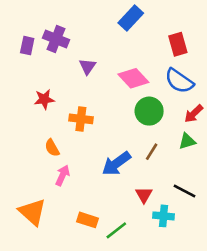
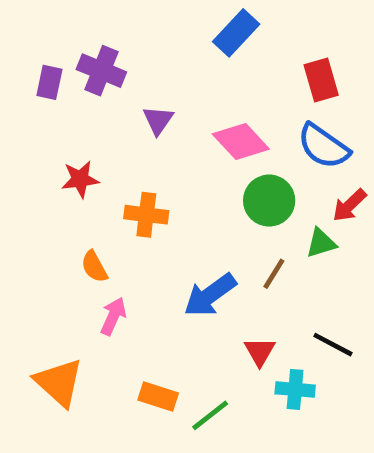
green triangle: (187, 141) -> (321, 243), moved

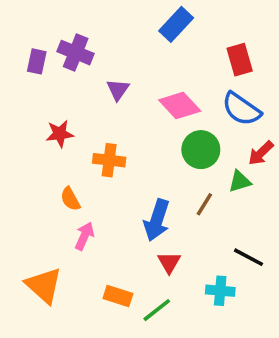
blue arrow: (210, 295) -> (157, 220), turned -36
red triangle: (260, 352) -> (169, 262), moved

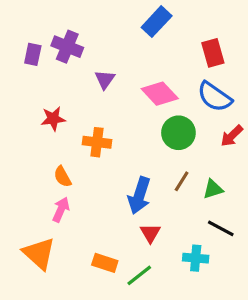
green triangle: (240, 181) -> (213, 189), moved
pink arrow: (84, 236) -> (61, 210), moved

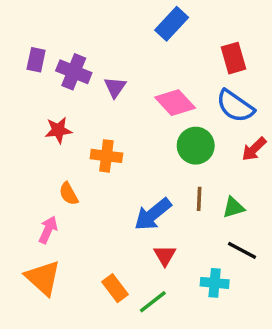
purple cross: (67, 47) -> (74, 72), moved
brown line: (182, 181) -> (199, 199), turned -30
blue arrow: (139, 195) -> (153, 214), turned 33
pink arrow: (61, 210) -> (48, 230), moved
orange rectangle: (105, 263) -> (115, 288), turned 35

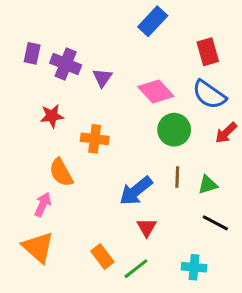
orange semicircle: (69, 194) -> (61, 172), size x1.4
cyan cross: (215, 283) -> (194, 267), moved

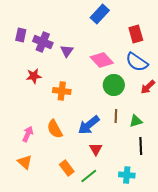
orange semicircle: (61, 172) -> (55, 129), moved
black line: (215, 223) -> (141, 146), turned 60
orange triangle: (38, 247) -> (25, 162), size x0.7

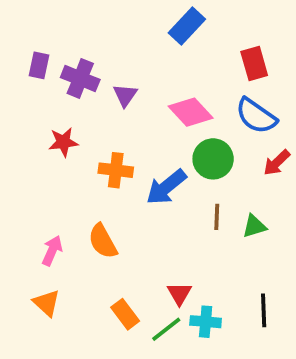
blue arrow: (89, 125) -> (166, 187), moved
black line: (141, 146) -> (264, 310), moved
red triangle: (96, 149) -> (179, 294), moved
cyan cross: (127, 175) -> (206, 322), moved

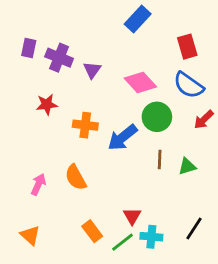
orange triangle: (47, 303) -> (30, 235), moved
black line: (264, 310) -> (194, 228), turned 35

